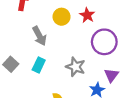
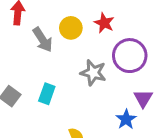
gray arrow: (39, 36) -> (43, 40), moved
gray star: (76, 67) -> (93, 73), moved

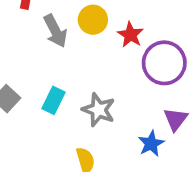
red star: (104, 23) -> (130, 35), moved
gray star: (93, 73) -> (99, 110), moved

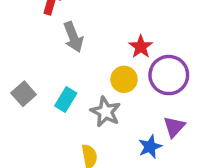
yellow circle: (93, 20) -> (124, 79), moved

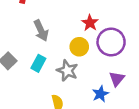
gray arrow: (73, 37) -> (41, 31), moved

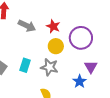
red star: (90, 23) -> (53, 26), moved
gray arrow: (41, 31) -> (27, 26), moved, turned -30

